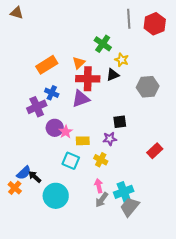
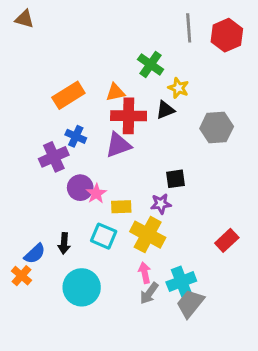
orange triangle: (79, 63) -> (115, 92), turned 32
red rectangle: (155, 151) -> (227, 240), moved
yellow cross: (101, 160) -> (148, 235), size x1.6
black arrow: (35, 177) -> (64, 243), moved, turned -128

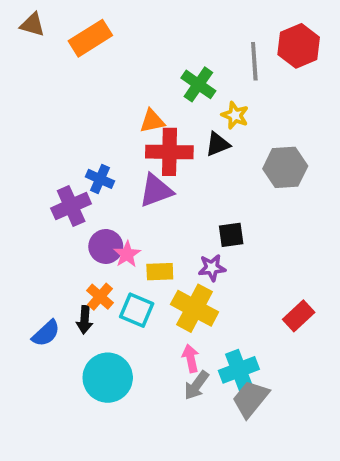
gray line: (189, 28) -> (254, 61), moved
orange rectangle: (68, 95) -> (90, 38), moved
orange cross: (22, 276) -> (100, 297), moved

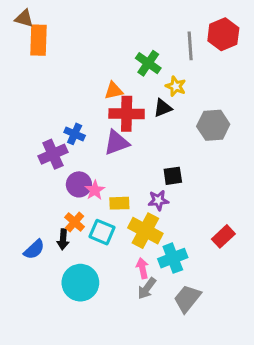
orange rectangle: (90, 38) -> (39, 40), moved, turned -56
cyan cross: (239, 370) -> (173, 258), moved

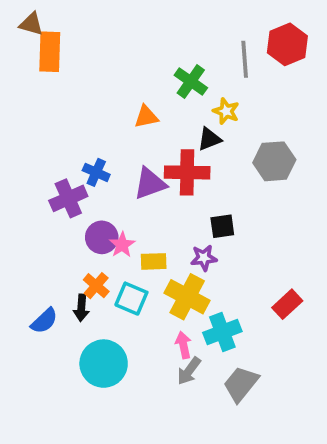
red cross: (127, 114) -> (187, 172), moved

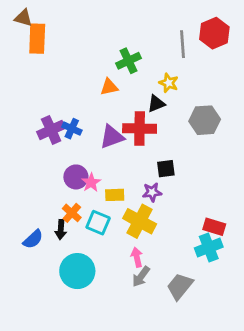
green cross: (191, 81) -> (129, 61), moved, turned 30
purple cross: (68, 198) -> (51, 130), moved
red rectangle: (287, 304) -> (214, 227), turned 60
cyan cross: (222, 332) -> (209, 248), moved

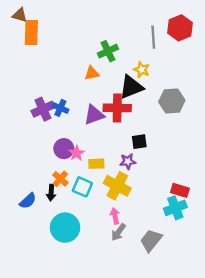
black triangle: (156, 104) -> (131, 87), size x1.6

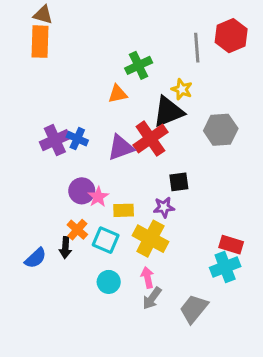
brown triangle: (20, 15) -> (43, 15), moved
red cross: (117, 108) -> (150, 139), turned -36
cyan circle: (65, 228) -> (109, 282), moved, size x0.6

